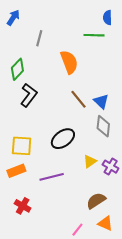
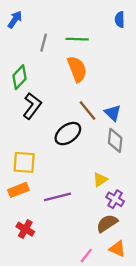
green line: (94, 35) -> (77, 39), moved
black ellipse: (63, 139) -> (68, 134), moved
purple cross: (111, 167) -> (115, 199), moved

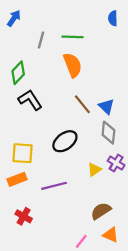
black L-shape: (32, 106) -> (30, 100), turned -70
black ellipse: (68, 134) -> (65, 141), moved
purple cross: (115, 199) -> (116, 163), moved

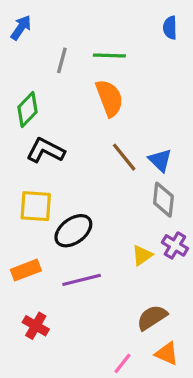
black L-shape: (30, 100) -> (46, 150), turned -30
black ellipse: (65, 141) -> (73, 231), moved
yellow square: (23, 153) -> (36, 206), moved

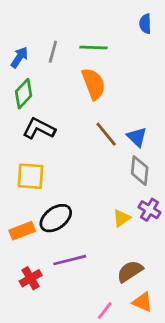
blue arrow: (21, 28) -> (19, 57), moved
black ellipse: (73, 231) -> (56, 218), moved
purple line: (82, 280) -> (70, 260), moved
red cross: (36, 326) -> (31, 278), turned 30

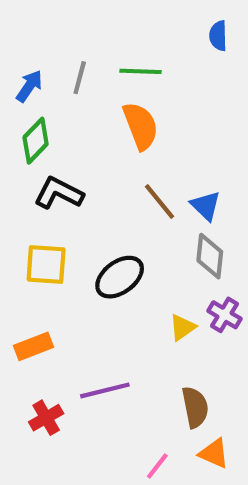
black ellipse: (56, 218) -> (120, 277), moved
brown semicircle: (130, 271) -> (195, 407), turned 112

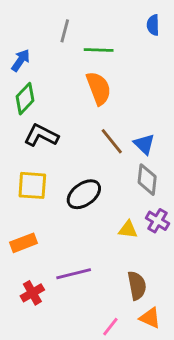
gray line: (80, 78) -> (65, 31), moved
yellow triangle: (183, 327) -> (128, 230), turned 42

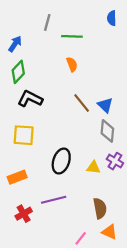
orange semicircle: (99, 88) -> (72, 64), size x0.6
black ellipse: (84, 194) -> (61, 161), moved, turned -35

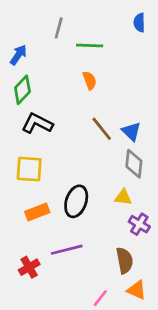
purple cross: (115, 161) -> (139, 224), moved
yellow triangle: (93, 167) -> (123, 197), moved
orange rectangle: (17, 177) -> (37, 212), moved

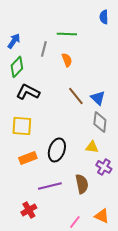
gray line: (59, 28) -> (44, 49), moved
brown semicircle: (125, 260) -> (82, 184), moved
red cross: (29, 267) -> (29, 210), moved

